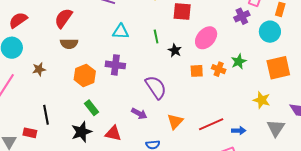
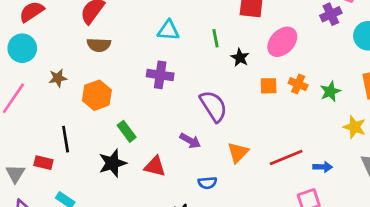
green star: (239, 61) -> (330, 91), moved
orange hexagon: (85, 75) -> (97, 95), moved

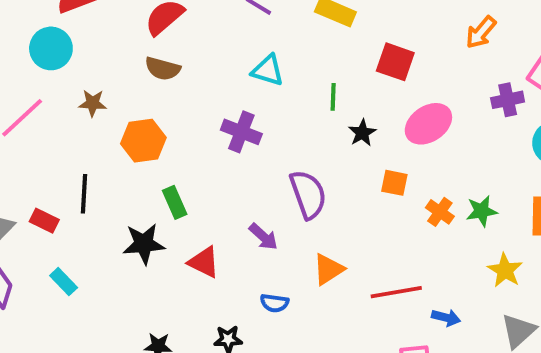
orange cross: (298, 84) -> (440, 212), moved

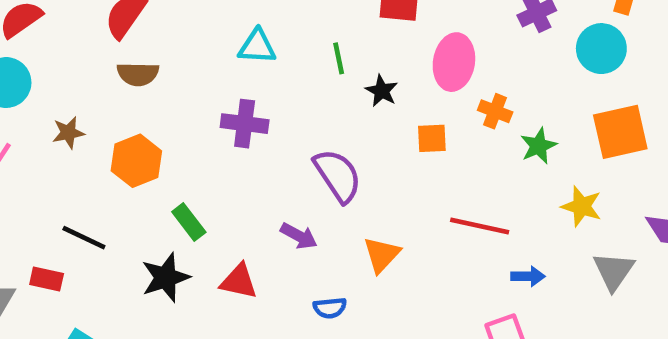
pink ellipse: (428, 124) -> (454, 62), turned -33
black line: (84, 194) -> (84, 238), turned -54
orange cross: (440, 212) -> (495, 111), moved
red line: (396, 292) -> (480, 226), moved, turned 36

